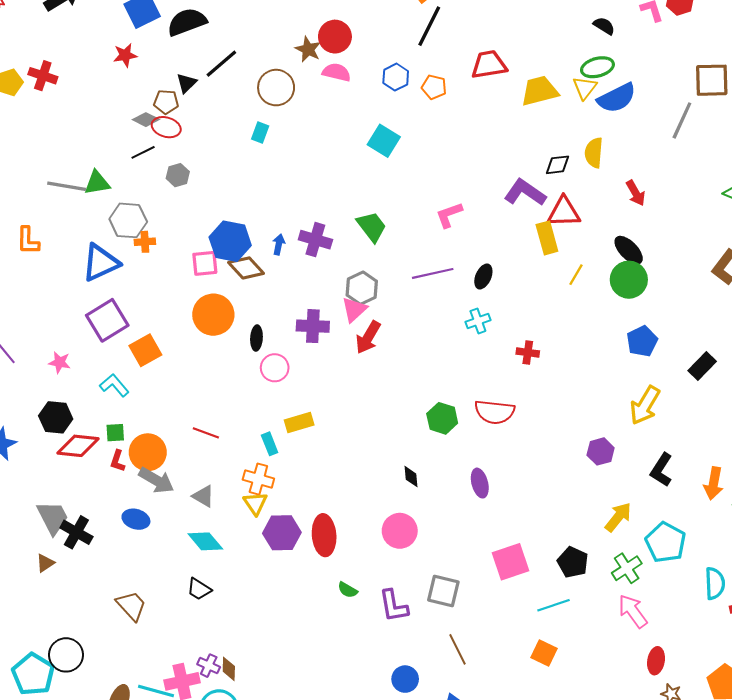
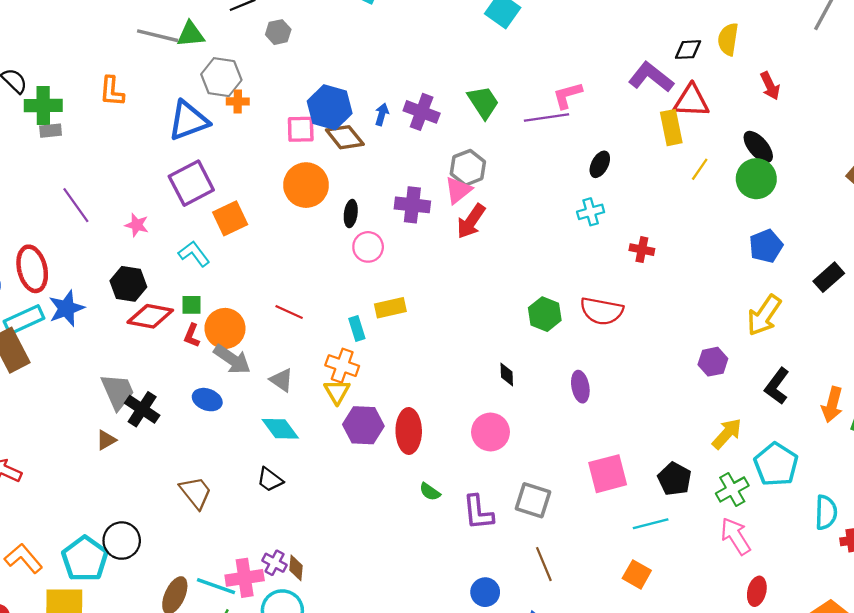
purple line: (433, 273) -> (546, 117), moved

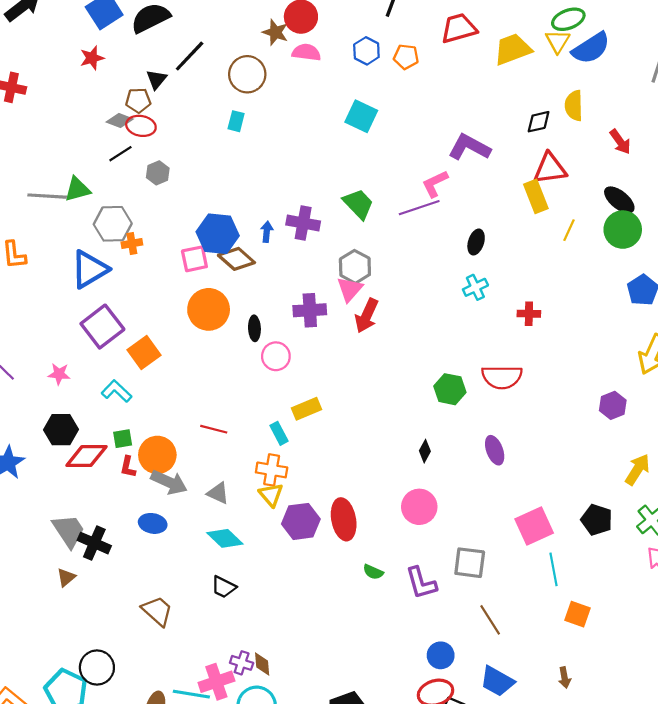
purple L-shape: (651, 77) -> (469, 147), moved
black diamond: (507, 374) -> (425, 451), turned 40
cyan line: (651, 524) -> (554, 569), moved, turned -76

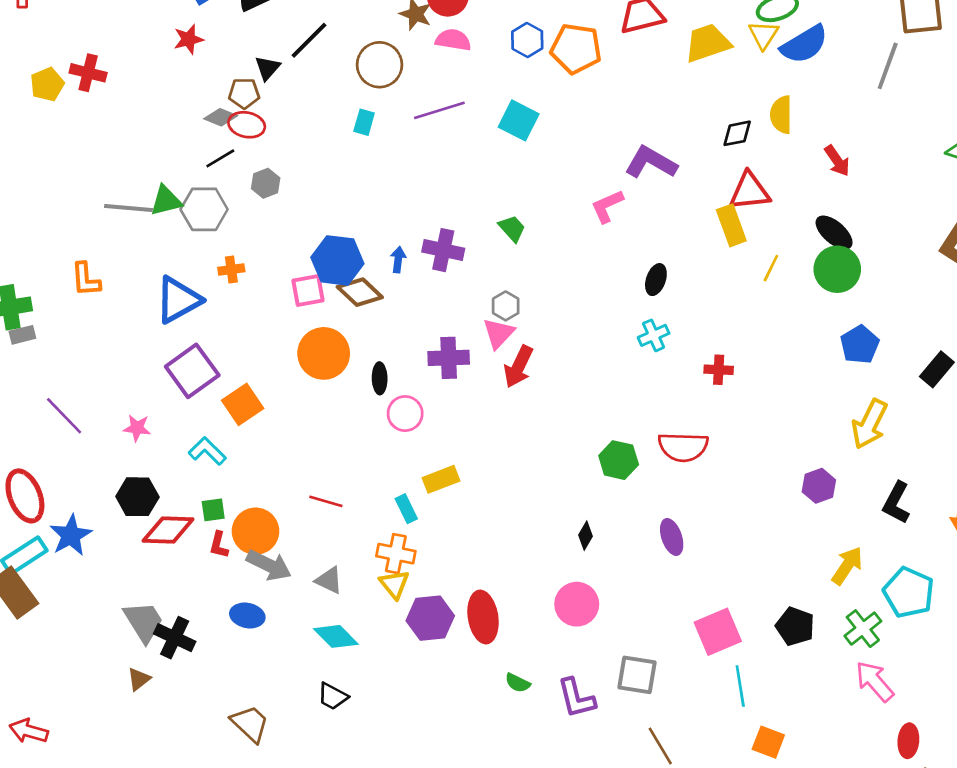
orange pentagon: (406, 57) -> (576, 49), size x1.6
green trapezoid: (358, 204) -> (512, 228), size x0.7
purple line: (419, 208) -> (439, 110), moved
gray hexagon: (113, 224) -> (204, 209), moved
gray hexagon: (355, 267) -> (506, 306), size x0.7

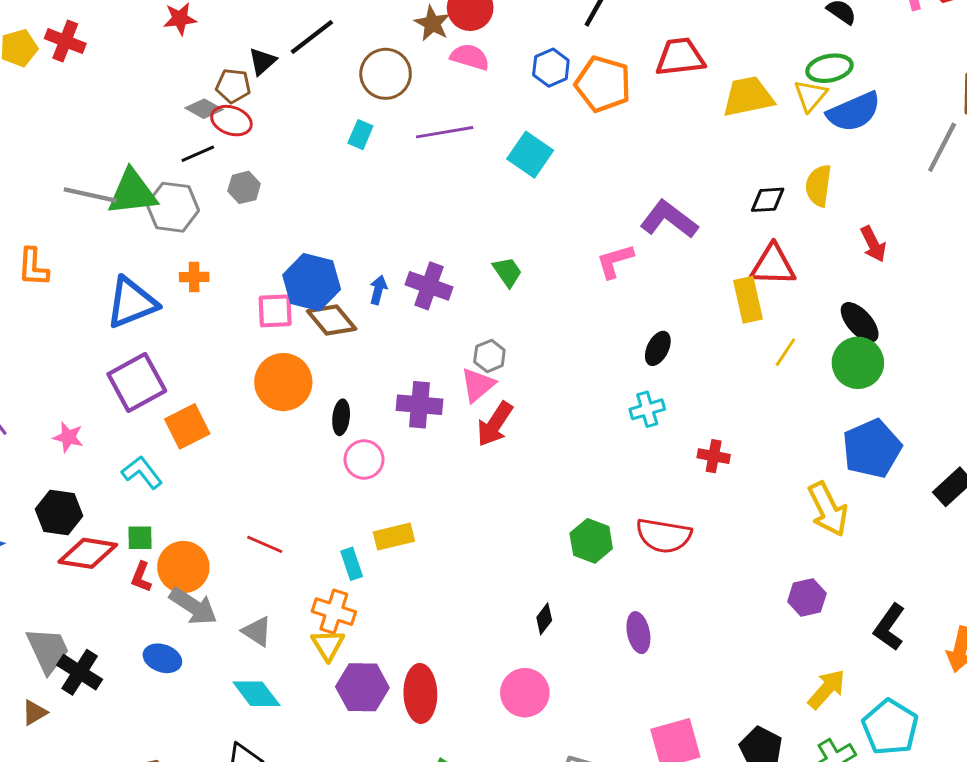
green triangle: (166, 201) -> (132, 192), size x1.4
blue pentagon: (860, 344) -> (872, 449), size x1.4
yellow arrow: (869, 424) -> (828, 509), moved, turned -60

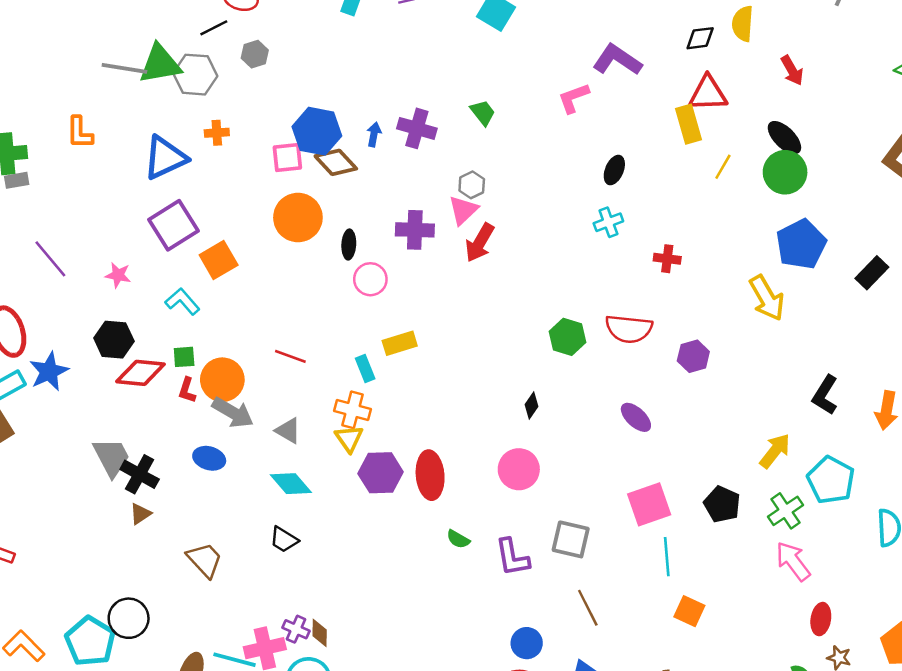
purple hexagon: (807, 598) -> (693, 356), moved
purple ellipse: (638, 633) -> (636, 417), moved, turned -32
brown triangle: (34, 713) -> (140, 514), moved

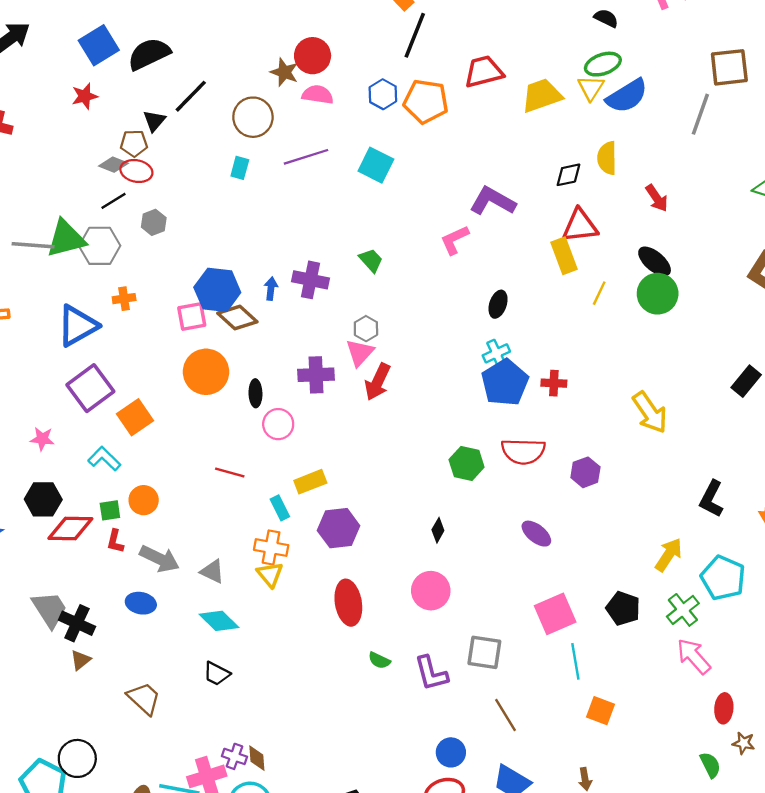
blue pentagon: (801, 244) -> (505, 383), moved
red line: (290, 356) -> (230, 472), moved
orange circle: (222, 380) -> (144, 500), moved, size x0.7
purple hexagon: (381, 473) -> (339, 528), moved

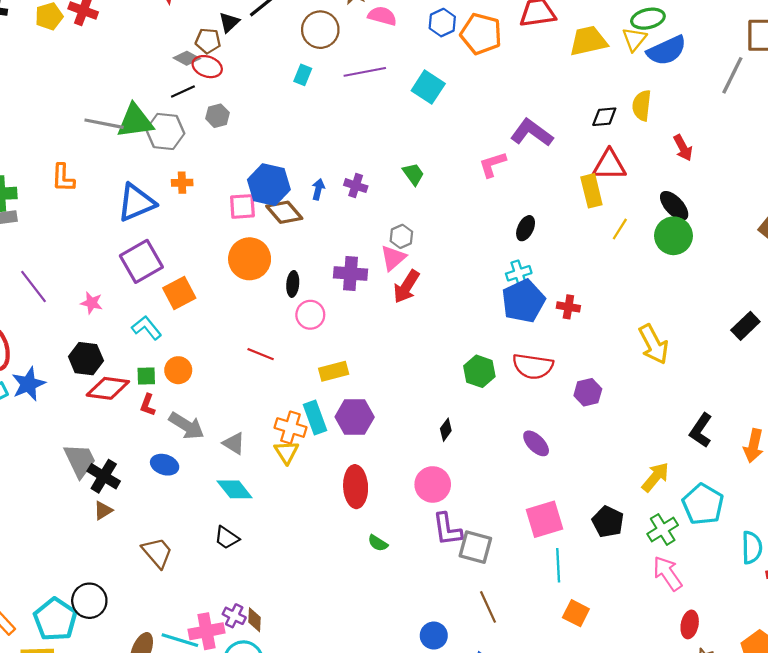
purple cross: (311, 280) -> (356, 186), size x0.7
cyan rectangle: (280, 508) -> (315, 418), moved, size x1.4
purple L-shape: (431, 673) -> (447, 529), moved

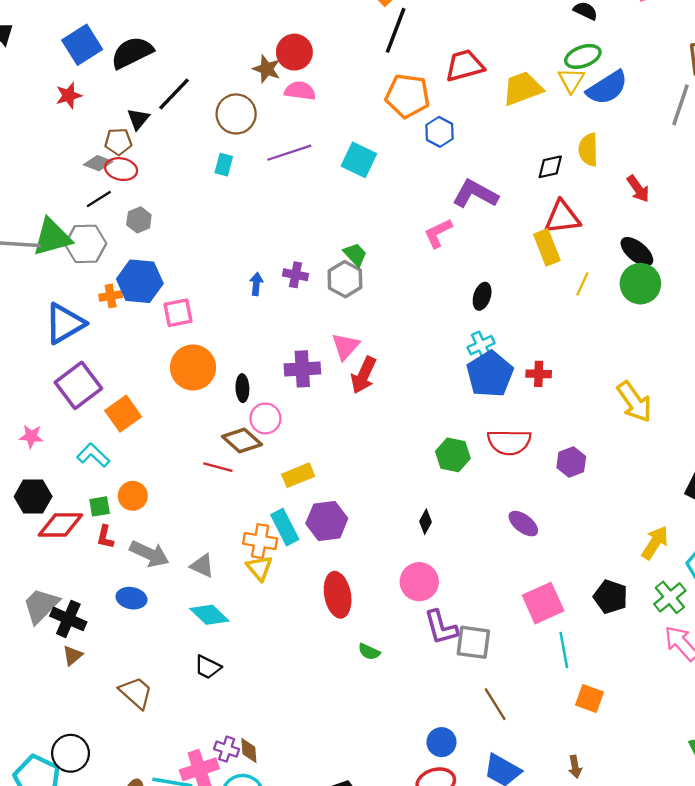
blue hexagon: (442, 23) -> (440, 132), moved
blue hexagon: (269, 185) -> (140, 281), moved
brown diamond: (284, 212) -> (242, 440), moved
gray hexagon: (401, 236) -> (345, 279), moved, size x1.4
gray trapezoid: (80, 460) -> (41, 606), turned -102

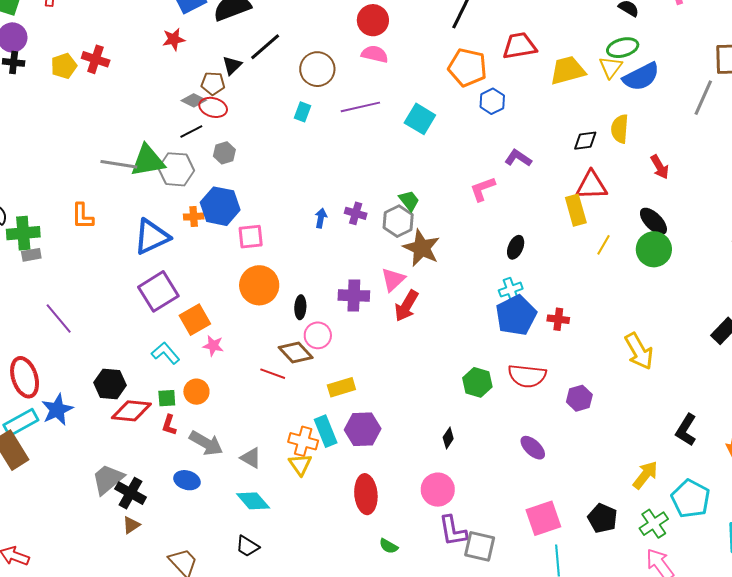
brown star: (267, 69) -> (422, 248), moved, size x1.5
purple L-shape: (475, 194) -> (518, 158), size x0.7
pink star: (31, 436) -> (213, 346), moved

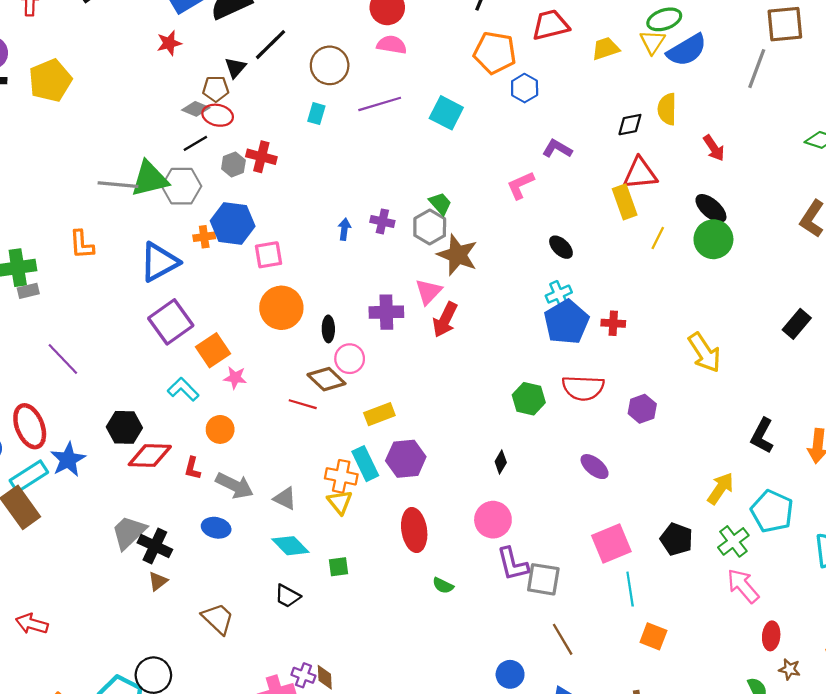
red cross: (96, 59) -> (261, 157), moved
yellow pentagon: (64, 66) -> (50, 80), size x1.5
yellow trapezoid: (568, 70) -> (605, 49), size x0.7
black ellipse: (516, 247) -> (561, 247), turned -65
green square: (167, 398) -> (338, 567), moved

